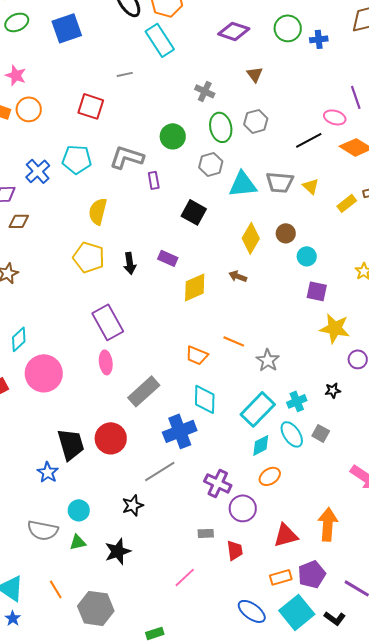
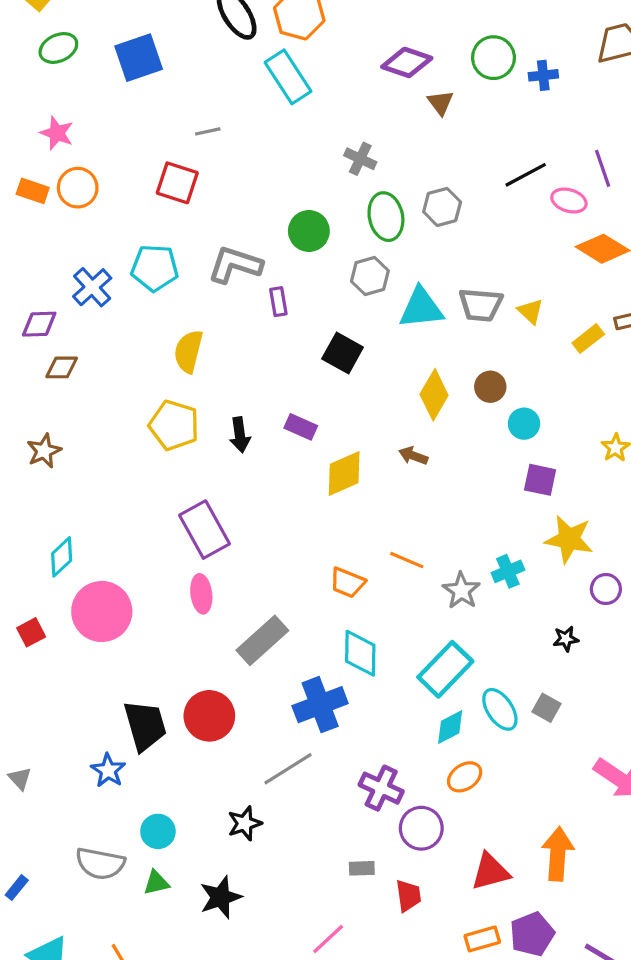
gray line: (125, 74) -> (208, 131), moved
brown triangle: (255, 74) -> (441, 103), moved
black line: (309, 140) -> (526, 175), moved
cyan cross: (297, 401) -> (508, 571), moved

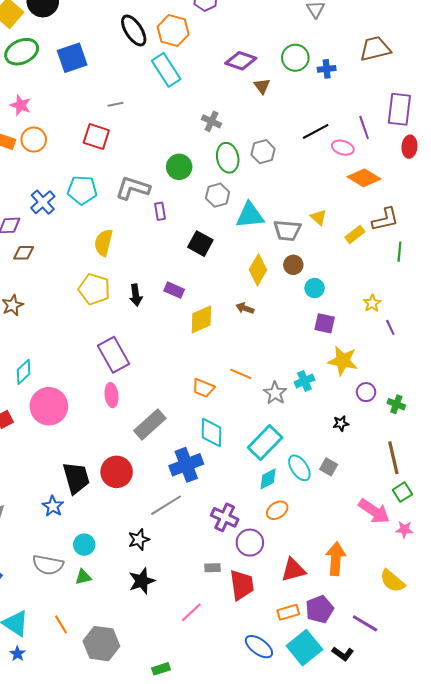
green ellipse: (58, 48) -> (22, 52), size x1.4
gray trapezoid: (481, 305) -> (287, 230), moved
red trapezoid: (408, 896) -> (242, 585), size x1.5
black star: (221, 897) -> (142, 581), moved

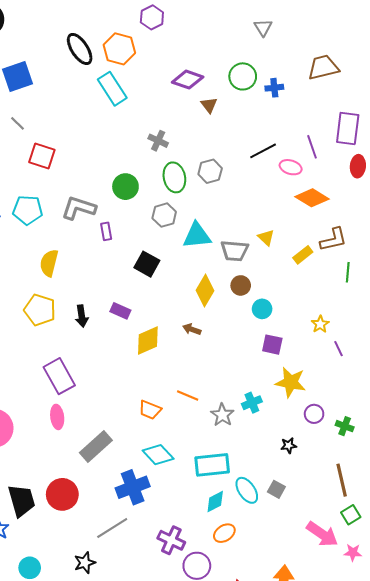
gray line: (116, 104) -> (17, 123), moved, turned 56
cyan diamond: (212, 432) -> (158, 455), turned -44
cyan rectangle: (265, 443) -> (212, 465), turned 40

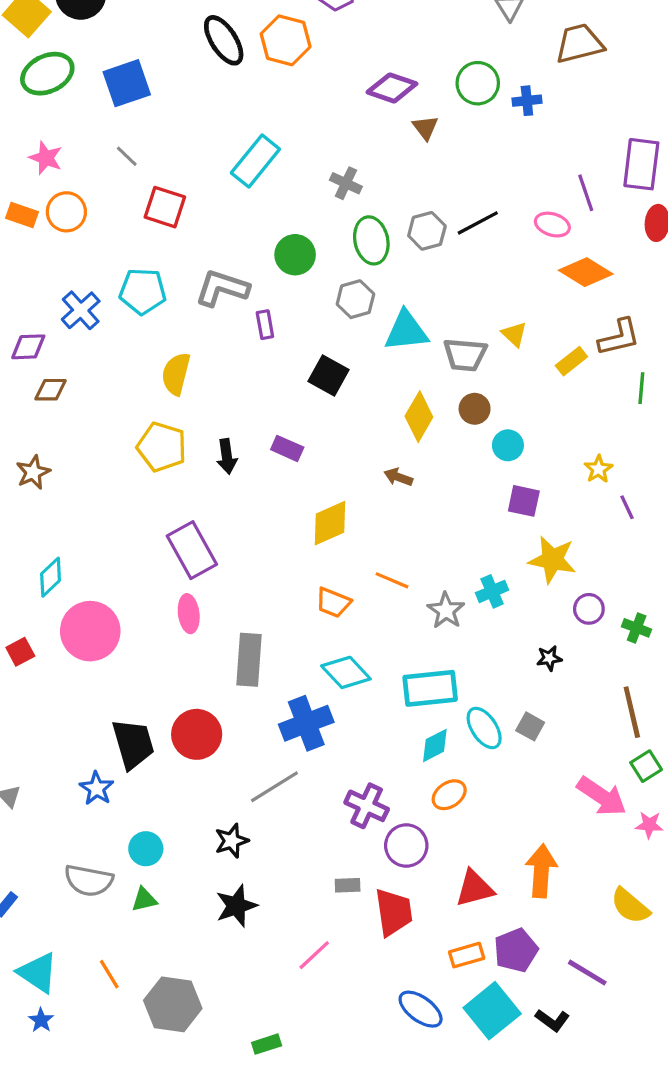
brown trapezoid: (323, 67) -> (579, 43), moved
cyan rectangle: (112, 89) -> (255, 161), moved, turned 72
black line: (263, 151) -> (478, 223), moved
yellow diamond: (148, 340) -> (330, 523), moved
gray rectangle: (96, 446) -> (249, 660), turned -44

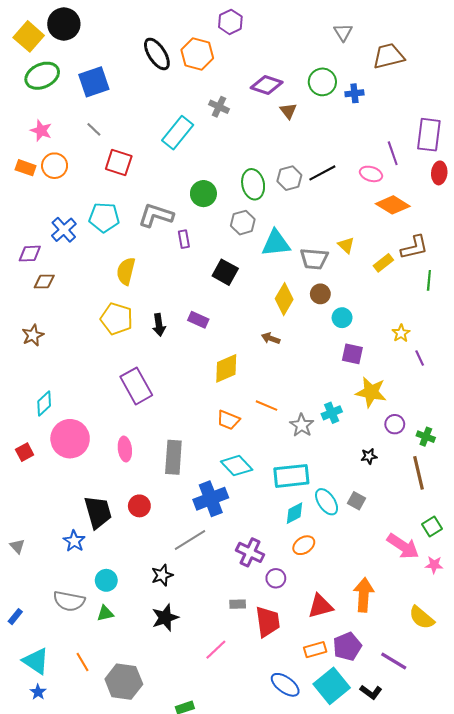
gray cross: (346, 183) -> (219, 107), moved
pink ellipse: (189, 614) -> (125, 449), moved
brown line: (632, 712) -> (419, 473), moved
red circle: (197, 734) -> (139, 506), size x0.7
purple circle: (406, 846) -> (276, 578), size x0.7

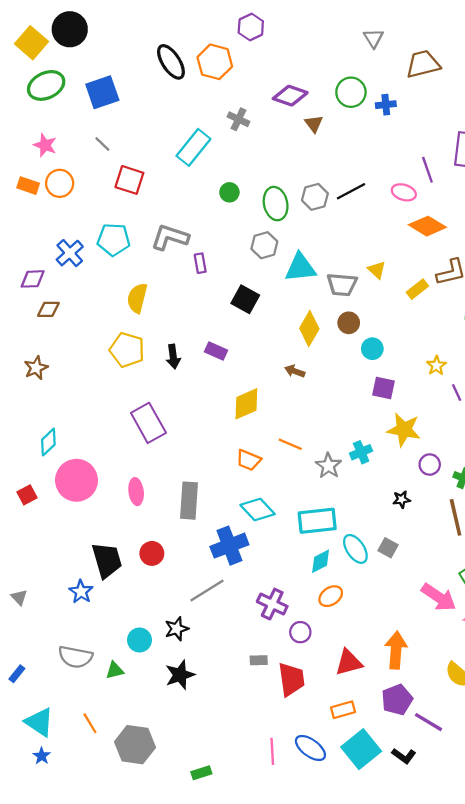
green circle: (203, 194) -> (229, 192), moved, size x0.7
cyan circle: (106, 580) -> (139, 640), moved
purple pentagon: (347, 647) -> (397, 700), moved
pink line: (216, 650) -> (272, 751), moved, turned -50

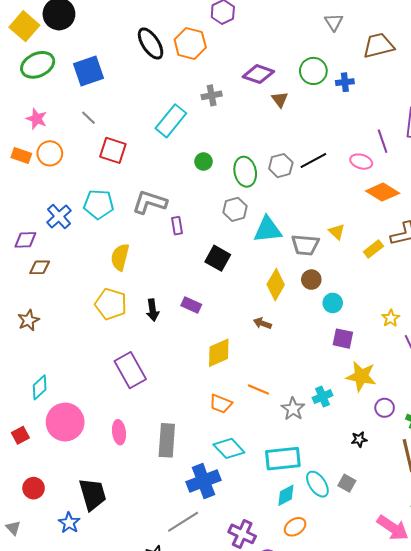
gray cross: (238, 119) -> (212, 95), turned -36
red circle: (152, 553) -> (34, 488), moved

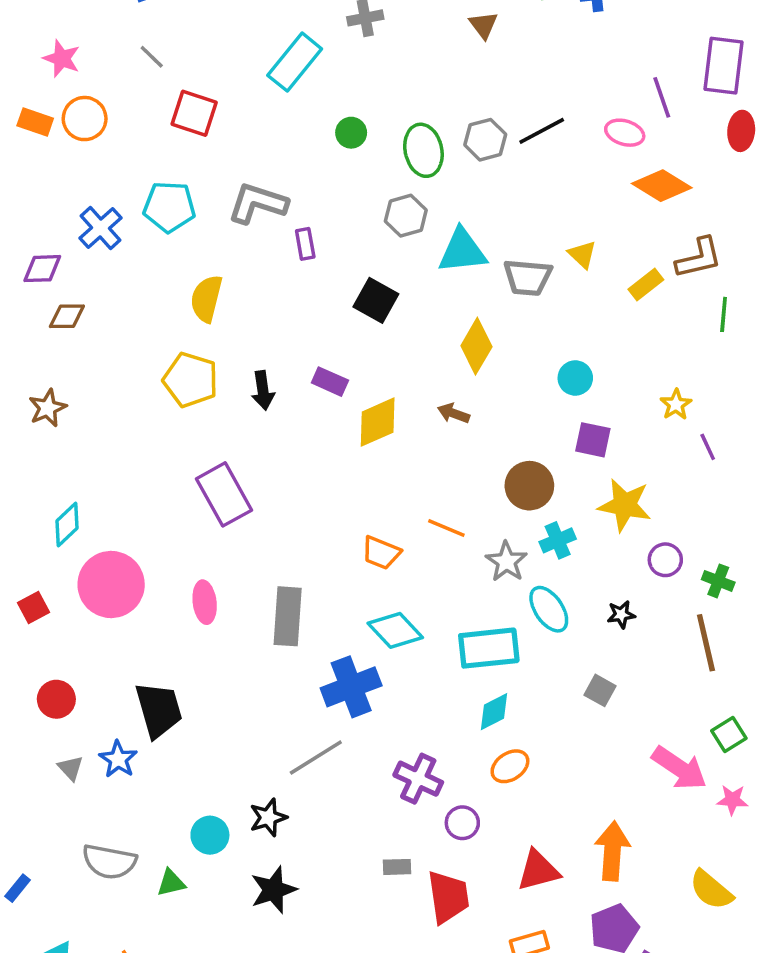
brown circle: (311, 280) -> (529, 486), moved, size x1.4
yellow diamond: (219, 353) -> (378, 422), moved
cyan ellipse: (317, 484) -> (549, 609), moved
gray triangle: (13, 528) -> (70, 768), moved

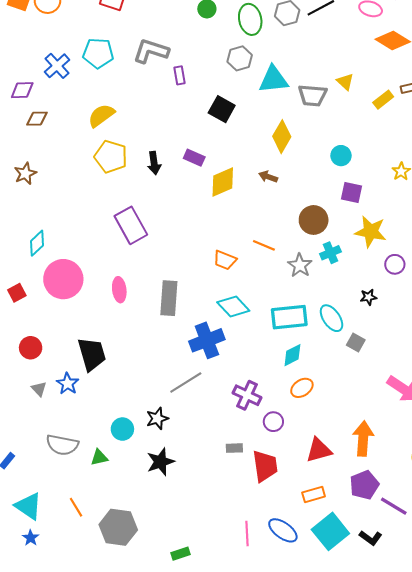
yellow semicircle: (206, 299) -> (101, 115), moved, turned 40
cyan ellipse: (549, 609) -> (331, 318), moved

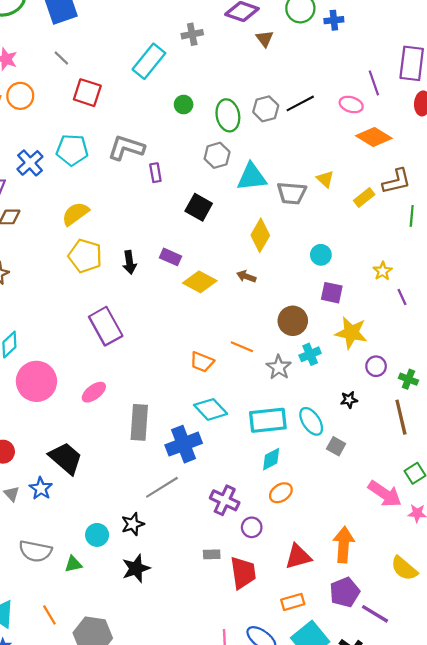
yellow diamond: (223, 182) -> (200, 282), turned 52
pink ellipse: (119, 290) -> (94, 392), turned 60
gray rectangle: (169, 298) -> (139, 422), moved
black trapezoid: (92, 354) -> (66, 458), turned -33

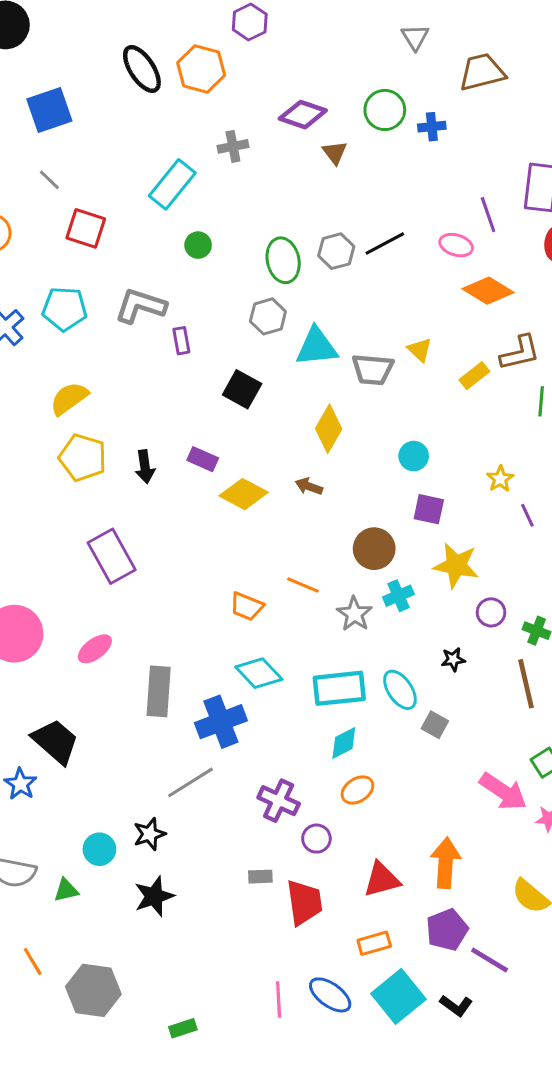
green circle: (184, 105) -> (198, 245), moved

